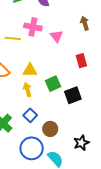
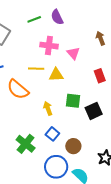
yellow line: (13, 38) -> (36, 69), moved
yellow triangle: (30, 70) -> (56, 75), moved
green square: (53, 84) -> (73, 101), turned 35

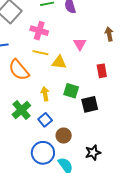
pink cross: (49, 46) -> (39, 31), moved
green cross: (26, 144) -> (21, 110), moved

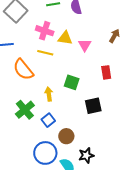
brown arrow: (109, 34) -> (114, 36), turned 40
yellow triangle: (59, 62) -> (65, 38), moved
green square: (71, 91) -> (72, 82), moved
black star: (93, 153) -> (86, 155), moved

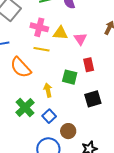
red rectangle: (106, 72) -> (89, 65), moved

